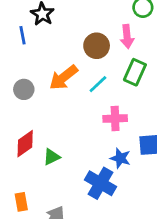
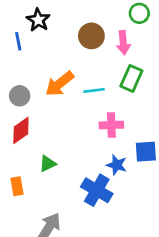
brown circle: (97, 46) -> (91, 36), moved
cyan line: (98, 84) -> (94, 90), turned 36
red diamond: (25, 144) -> (21, 130), moved
orange rectangle: (21, 202) -> (17, 186), moved

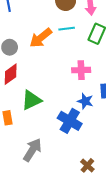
cyan line: (94, 90) -> (67, 29), moved
green triangle: (48, 164) -> (31, 100), size x1.5

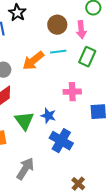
green triangle: (31, 100) -> (24, 121), turned -40
blue star: (85, 101) -> (48, 116), moved

